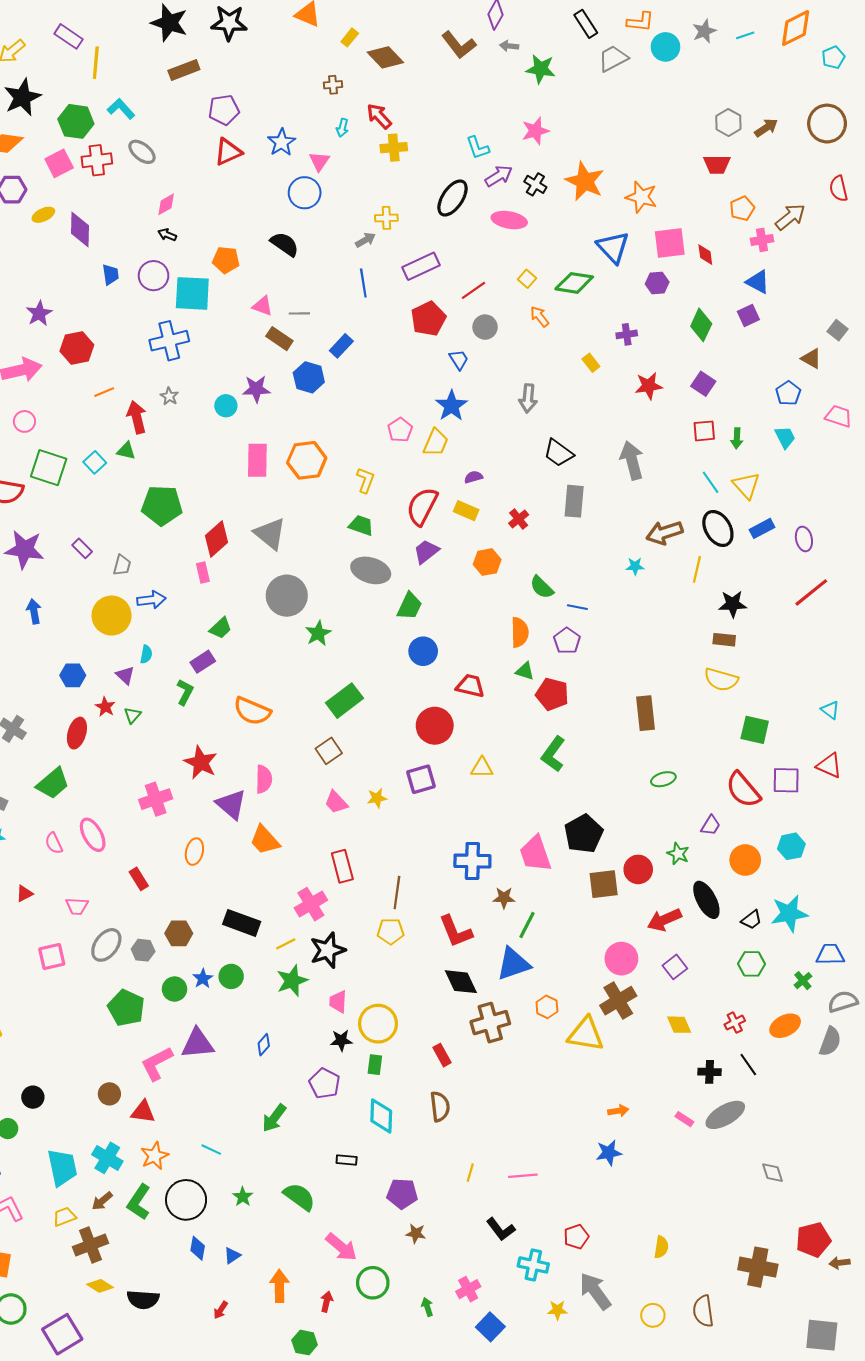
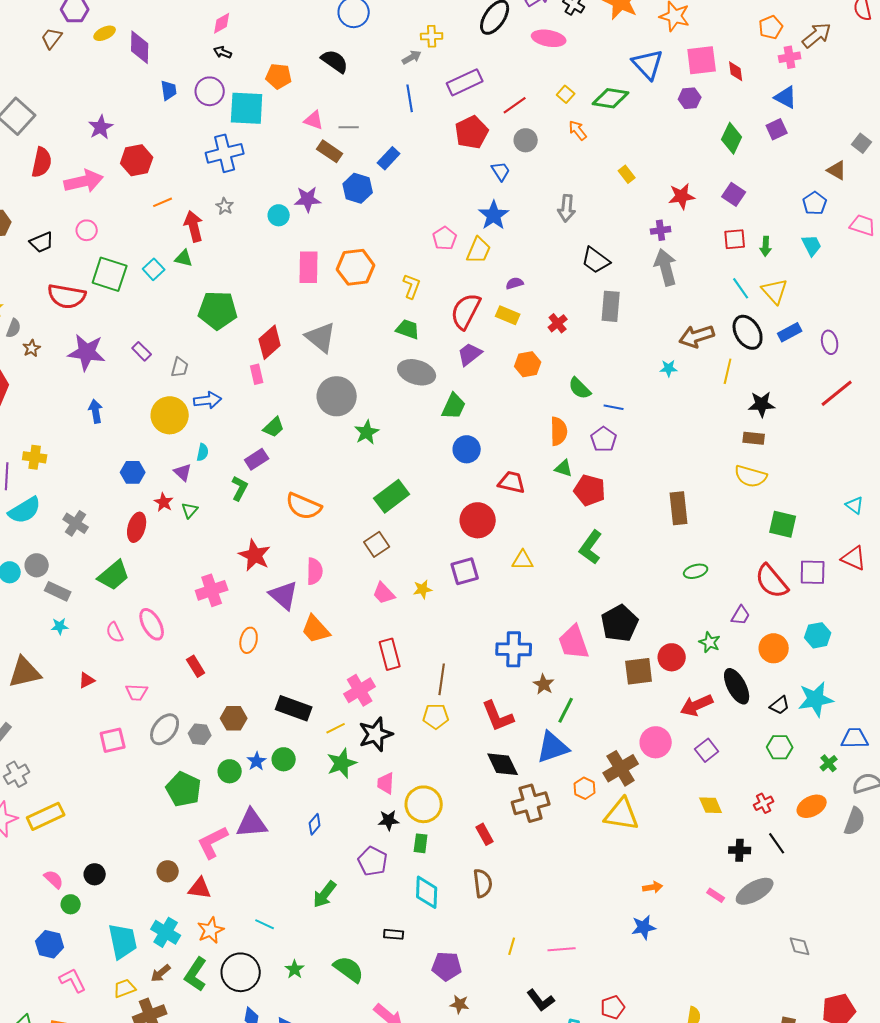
purple cross: (627, 334) -> (661, 230), moved
brown star: (504, 898) -> (544, 684), turned 30
brown cross: (618, 1001) -> (621, 768), moved

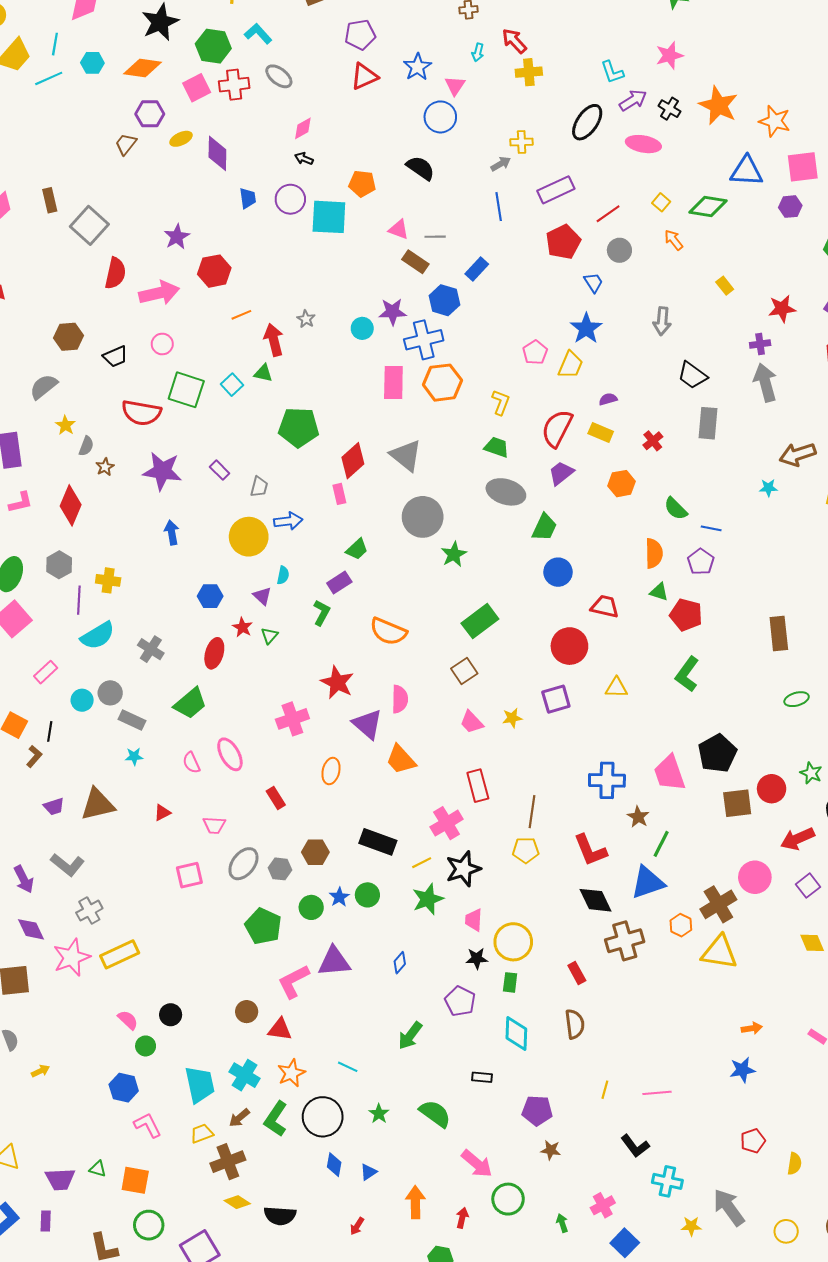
blue triangle: (648, 64) -> (747, 171), turned -44
blue cross: (225, 153) -> (424, 340), moved
red pentagon: (613, 1007) -> (753, 1141), moved

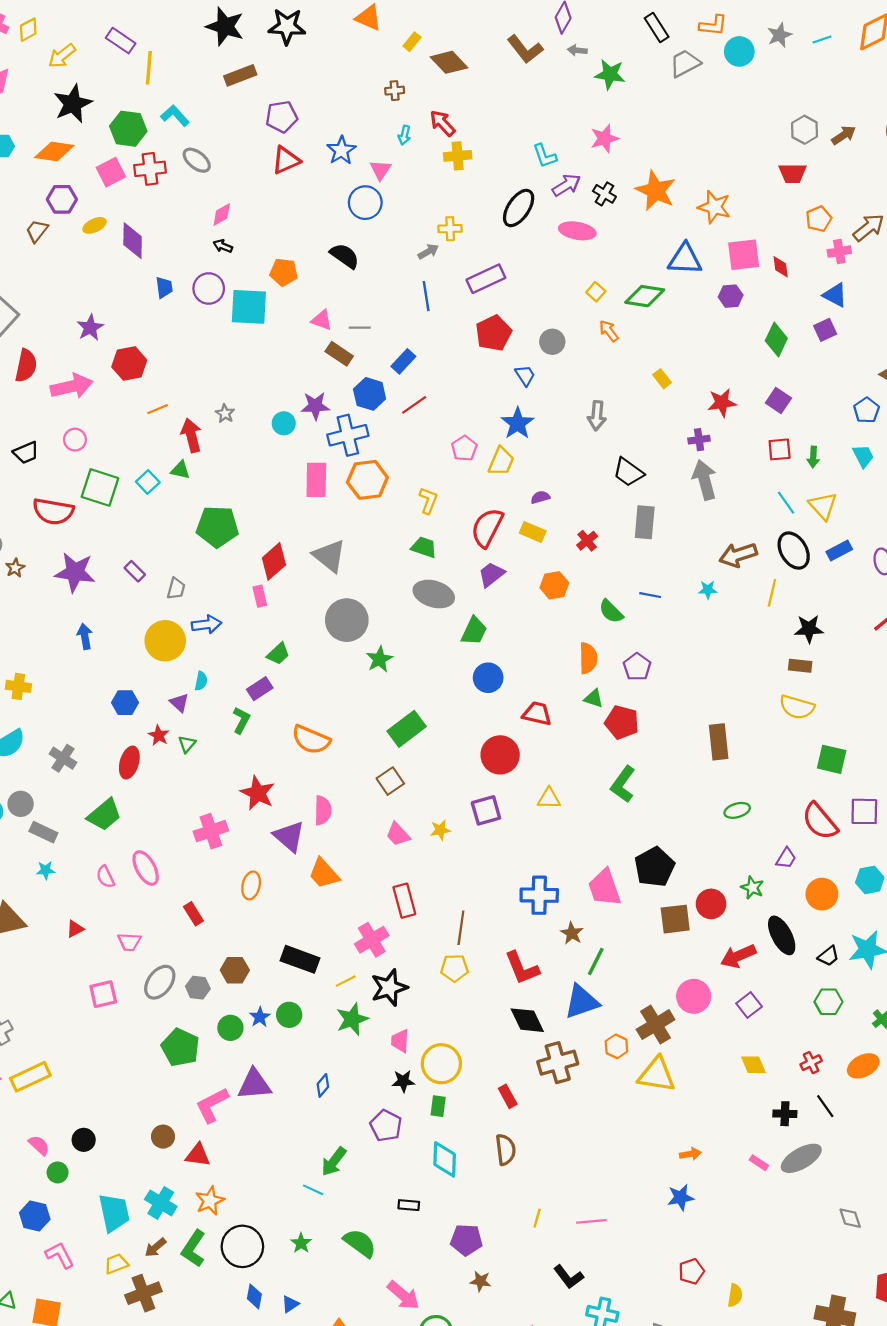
red line: (608, 214) -> (414, 405), moved
blue line: (711, 528) -> (650, 595), moved
cyan line: (348, 1067) -> (313, 1190), moved

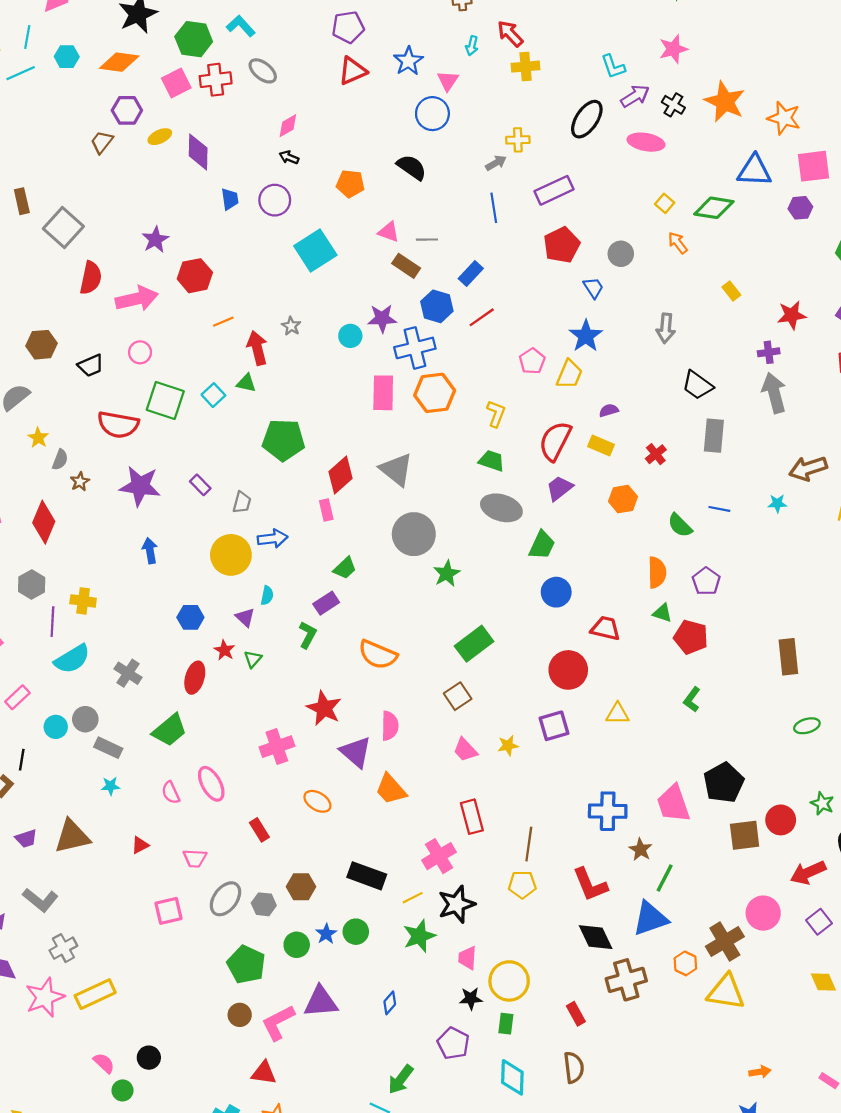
cyan square: (249, 307) -> (315, 250), moved, turned -36
green L-shape: (623, 784) -> (692, 699), size x0.7
orange ellipse: (251, 885) -> (317, 801), turned -72
brown circle: (163, 1137) -> (240, 1015), moved

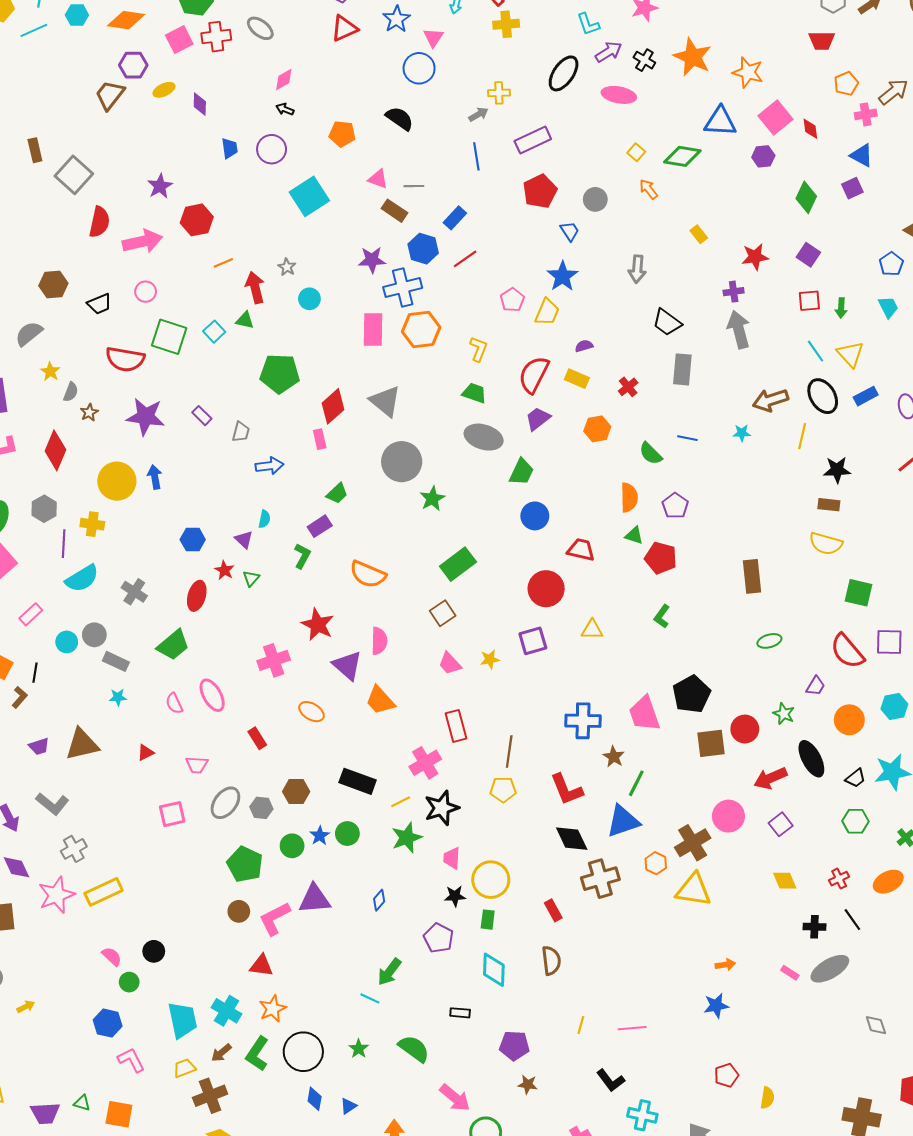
brown trapezoid: (102, 142) -> (110, 95), size x1.4
purple diamond: (198, 152) -> (200, 104), size x0.7
pink square: (814, 166) -> (776, 117), turned -32
cyan circle: (350, 336) -> (309, 299), moved
yellow circle: (231, 555) -> (117, 481), moved

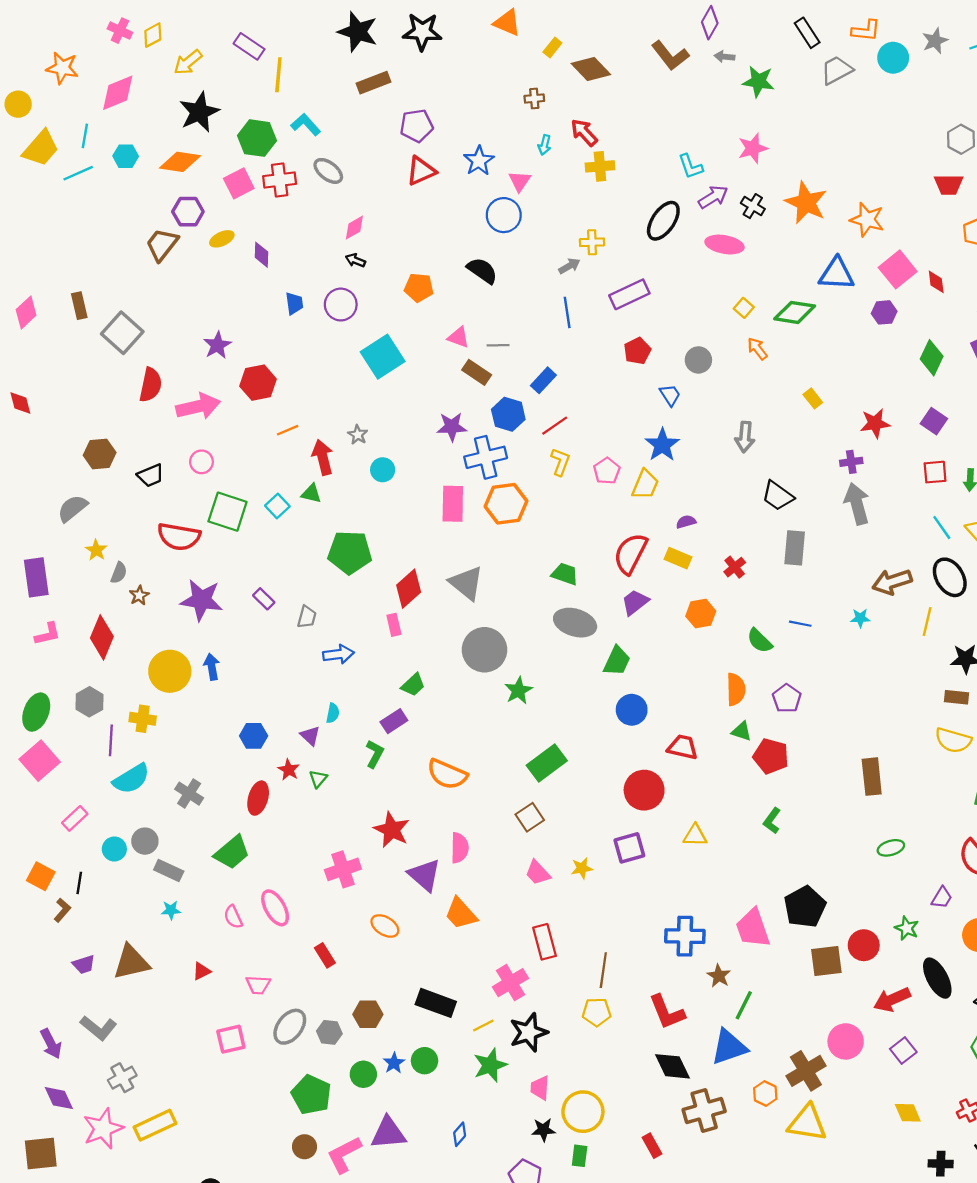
red pentagon: (540, 191) -> (637, 351), size x0.7
yellow L-shape: (478, 349) -> (560, 462), moved

